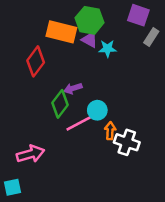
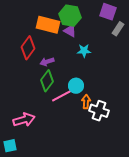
cyan star: (108, 49) -> (84, 51), moved
purple arrow: (73, 88) -> (47, 62), moved

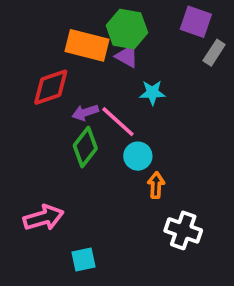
red diamond: (28, 48) -> (51, 87), turned 35
pink line: (62, 96) -> (118, 122), moved, turned 70
white cross: (99, 111) -> (183, 230), moved
cyan square: (10, 146) -> (83, 259), moved

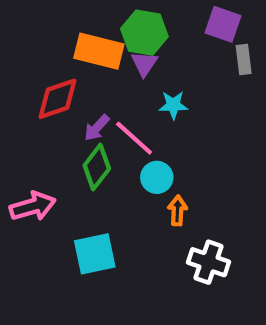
gray rectangle: (214, 53) -> (244, 59), turned -40
purple triangle: (127, 56) -> (144, 64), turned 35
purple arrow: (85, 112) -> (97, 128), turned -30
pink arrow: (44, 218) -> (33, 206), moved
cyan square: (83, 259) -> (95, 254), moved, size x1.5

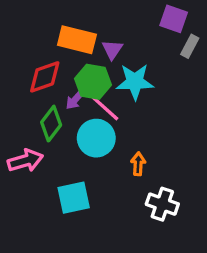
green hexagon: (144, 33) -> (93, 82), moved
gray rectangle: (244, 59) -> (190, 46), turned 35
cyan star: (173, 105) -> (135, 82), size x1.6
green diamond: (97, 167) -> (51, 124), moved
cyan circle: (157, 177) -> (96, 138), moved, size x1.5

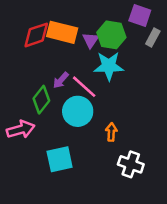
red diamond: (45, 77) -> (36, 35), moved
green hexagon: (93, 82) -> (111, 35), moved

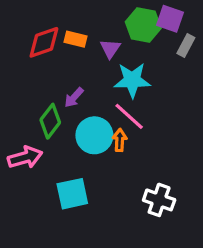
orange rectangle: (62, 32) -> (75, 39), size x0.6
green hexagon: (111, 35) -> (143, 25), moved
pink line: (84, 87) -> (129, 116), moved
orange arrow: (111, 132) -> (120, 140), moved

